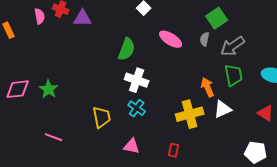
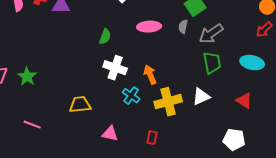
pink ellipse: (171, 39) -> (149, 27), turned -35
green semicircle: (127, 49) -> (105, 37), size x0.7
orange arrow: (208, 87) -> (150, 75), moved
cyan cross: (137, 108) -> (131, 96), moved
yellow trapezoid: (102, 117) -> (80, 105), turned -85

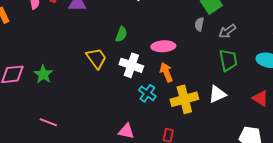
pink ellipse: (149, 27) -> (163, 46), moved
gray arrow: (211, 34) -> (227, 31), size x0.7
yellow trapezoid: (80, 105) -> (96, 58), moved, turned 60

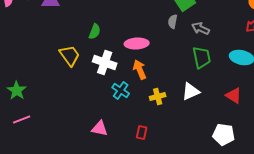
gray arrow: (227, 31) -> (201, 28), turned 60
green star: (43, 74) -> (17, 90), moved
yellow cross: (184, 99) -> (158, 96), size x0.6
pink line: (48, 122) -> (22, 120), turned -42

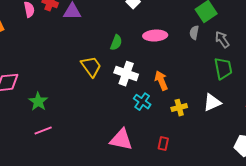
gray arrow: (201, 28) -> (222, 40), turned 30
pink ellipse: (137, 44) -> (155, 36), moved
pink triangle: (100, 128) -> (121, 140), size x1.4

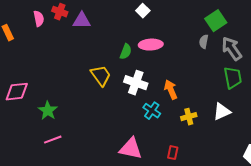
pink ellipse: (155, 36) -> (151, 45), moved
gray arrow: (222, 40) -> (232, 49), size x1.4

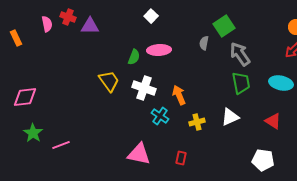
gray semicircle: (204, 42) -> (204, 43), moved
green star: (48, 111) -> (33, 133), moved

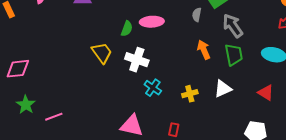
orange arrow: (179, 95) -> (204, 50), moved

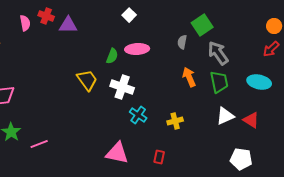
white triangle: (223, 89) -> (225, 116), moved

